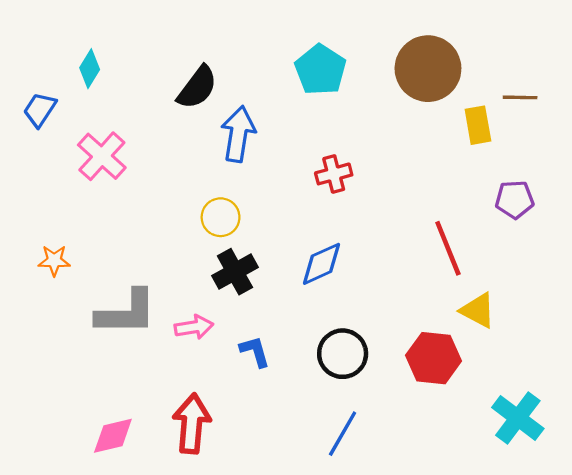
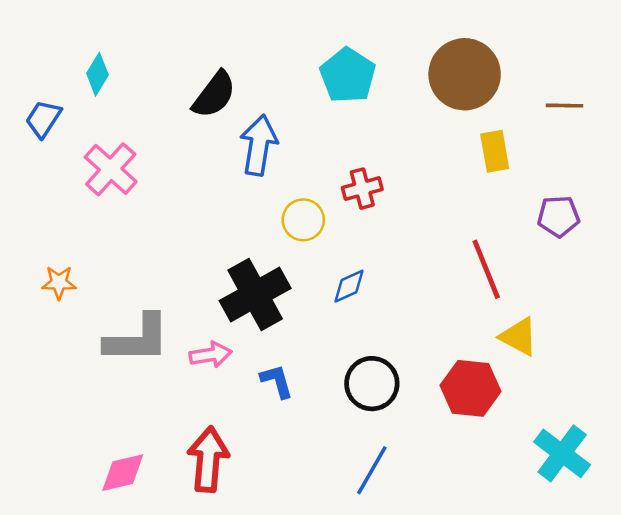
yellow rectangle: (478, 125) -> (495, 151), moved
yellow circle: (221, 217) -> (303, 220), moved
blue diamond: (321, 264) -> (349, 286), size x0.7
black cross: (235, 272) -> (255, 294), size x1.4

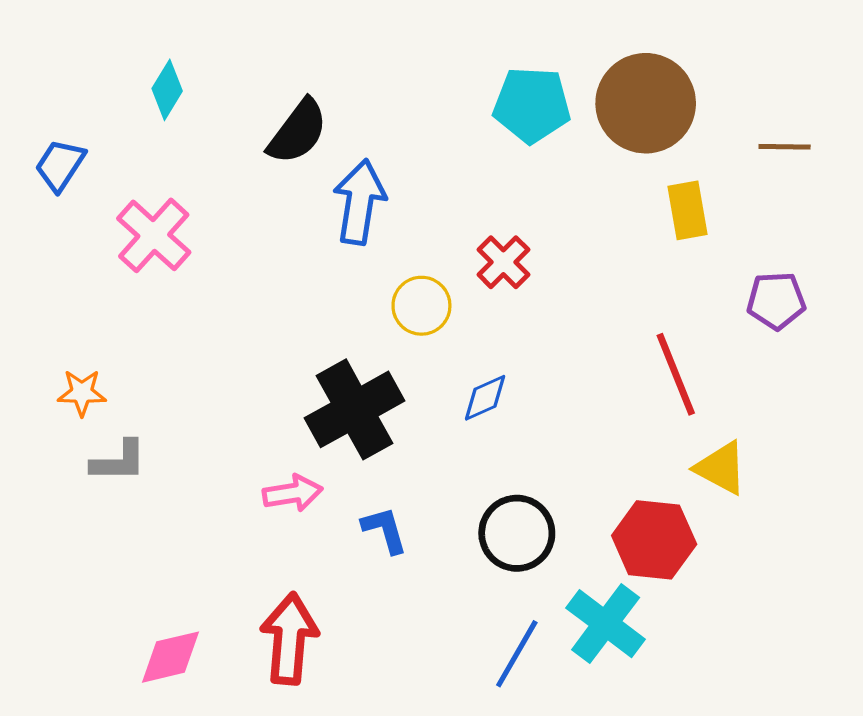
cyan diamond: (97, 74) -> (167, 90), moved
cyan pentagon: (348, 75) -> (532, 105), moved, turned -30
red cross: (362, 189) -> (503, 262), turned -30
gray L-shape: (137, 339) -> (119, 461), moved, size x0.6
cyan cross: (562, 453) -> (606, 624), moved

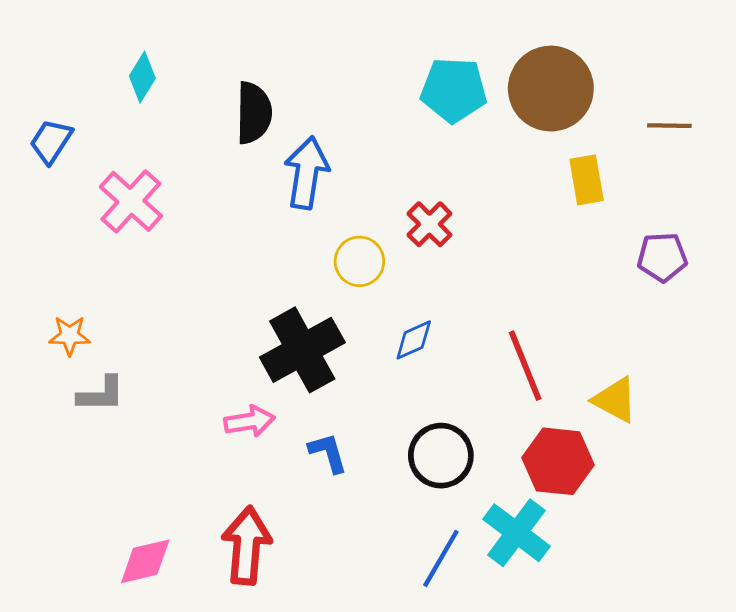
black semicircle: (298, 132) -> (254, 113), turned -36
red line: (676, 374) -> (525, 366), moved

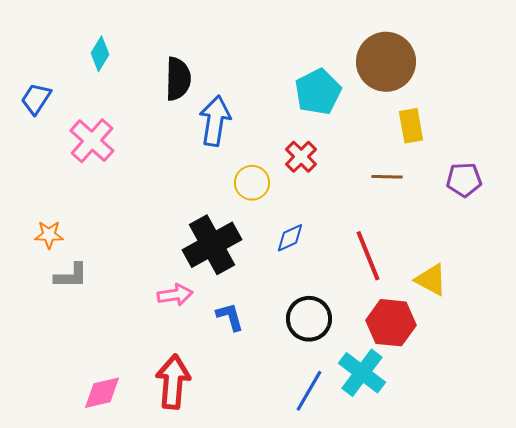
cyan pentagon: (454, 90) -> (318, 92), moved, turned -30
brown line: (669, 126) -> (387, 177), moved

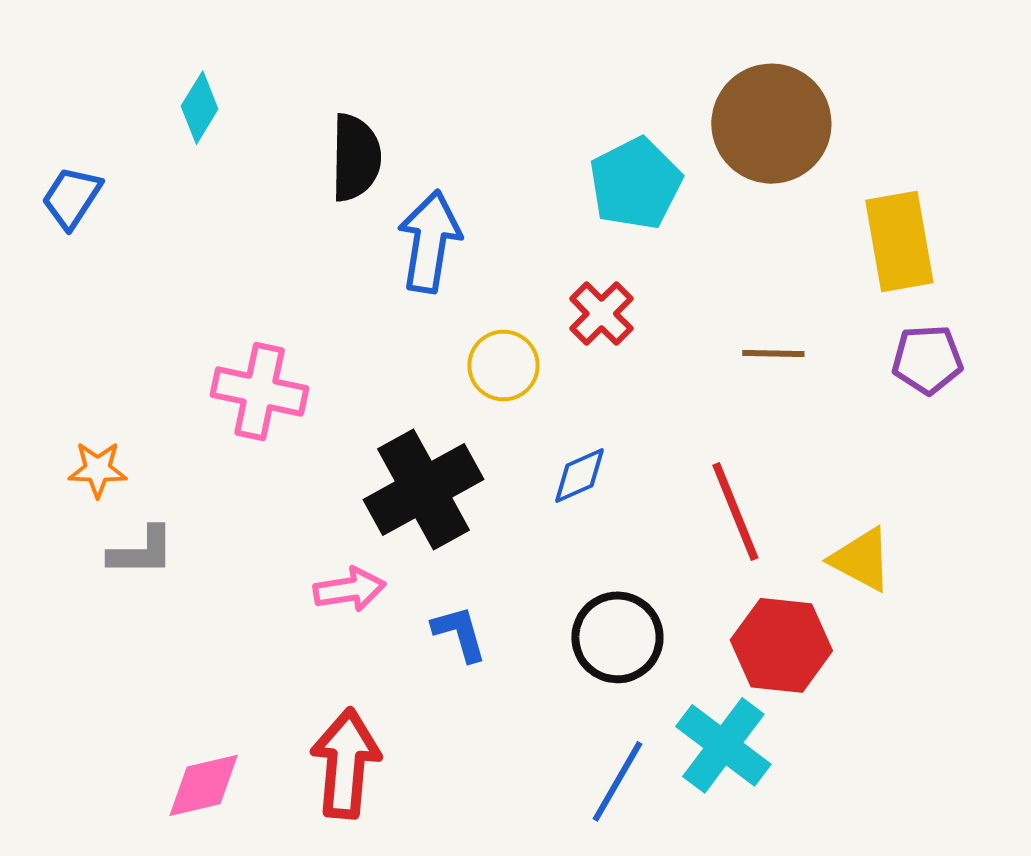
yellow rectangle: (411, 126) -> (899, 242), moved, size x1.4
pink cross: (92, 141) -> (260, 391), moved, turned -30

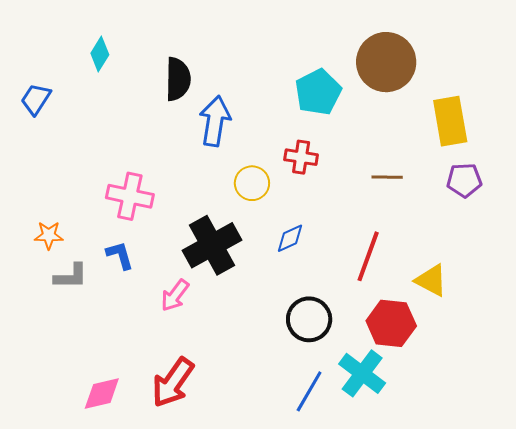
red cross: (601, 314) -> (301, 157), turned -36
red line: (735, 511) -> (368, 256), turned 42
pink arrow: (350, 589) -> (175, 295), turned 136
blue L-shape: (460, 633) -> (120, 255), moved
red arrow: (346, 763) -> (173, 382), turned -150

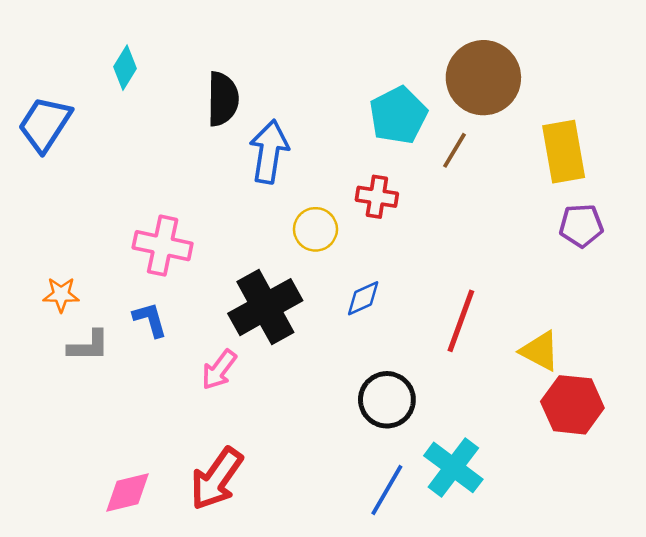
blue trapezoid: (36, 99) -> (45, 124), size x1.4
brown line: (387, 177) -> (455, 150), moved, turned -60
red hexagon: (391, 323) -> (572, 405), moved

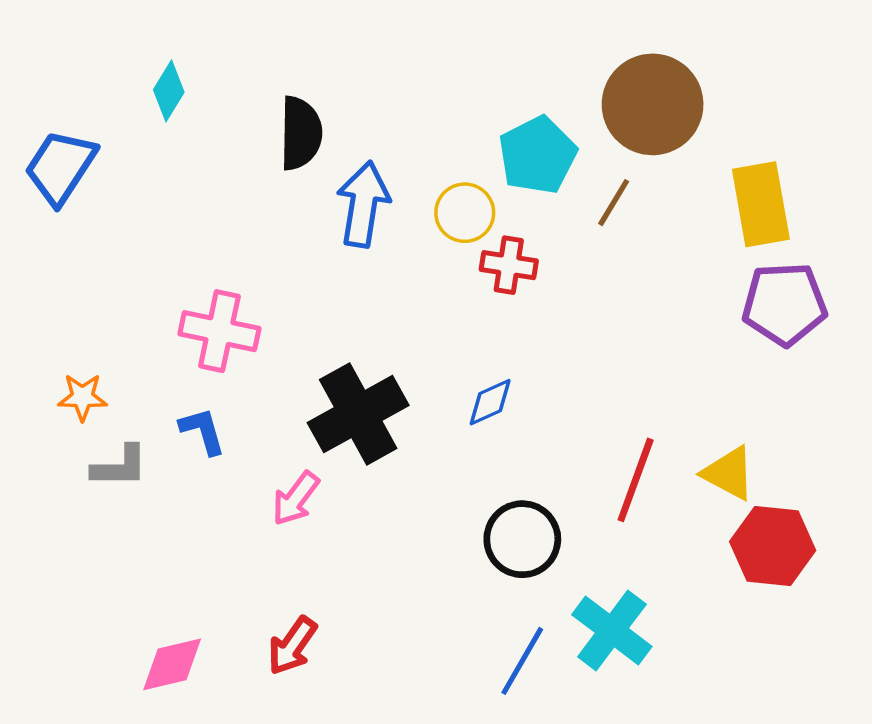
purple pentagon: (581, 226) -> (784, 304), size x1.4
yellow circle: (315, 229) -> (465, 213), moved
red line: (461, 321) -> (636, 480), moved
red arrow: (216, 479) -> (292, 646), size x0.7

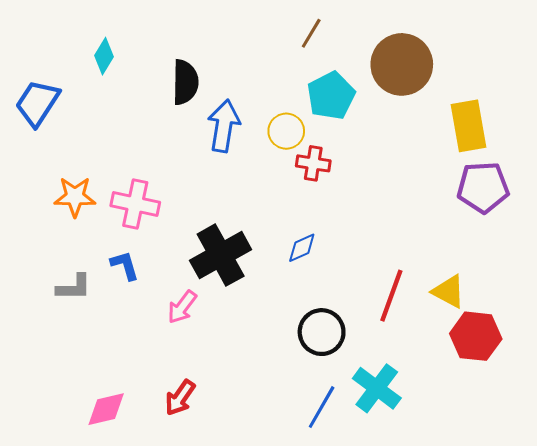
brown line: (614, 203) -> (311, 33), moved
orange star: (82, 397) -> (75, 197), moved, size x1.4

